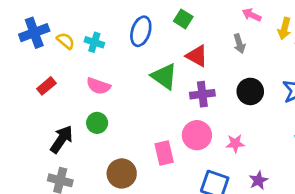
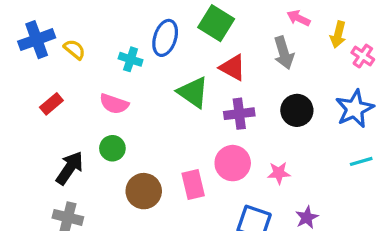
green square: (183, 19) -> (216, 23), size x1.5
cyan cross: (94, 42) -> (131, 59), moved
gray arrow: (239, 44) -> (284, 53), size x1.4
brown circle: (122, 173) -> (144, 191), moved

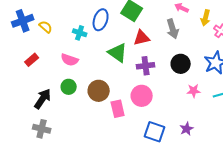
red triangle: (233, 68) -> (142, 38), turned -42
pink star: (279, 173) -> (194, 91), moved
brown circle: (144, 191) -> (99, 91), moved

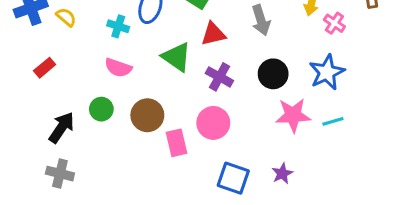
pink semicircle: (70, 60) -> (118, 68), moved
purple cross: (146, 66) -> (219, 77), turned 36
pink star: (194, 91) -> (293, 115), size x1.6

